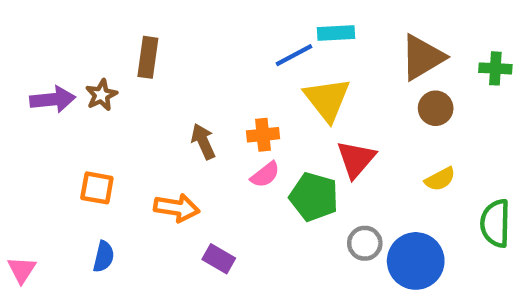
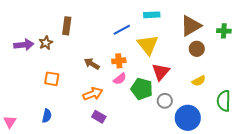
blue line: (294, 55) -> (122, 30), moved
brown arrow: (203, 141) -> (92, 64), turned -35
orange square: (97, 188) -> (52, 79), moved
orange arrow: (177, 208) -> (93, 94), moved, turned -30
gray circle: (365, 243) -> (165, 101), moved

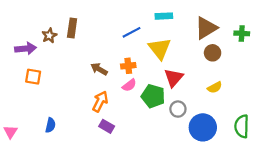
brown star: (46, 43) -> (49, 36), moved
orange square: (52, 79) -> (33, 77), moved
orange arrow: (93, 94) -> (100, 101), turned -42
green semicircle: (224, 101) -> (242, 126), moved

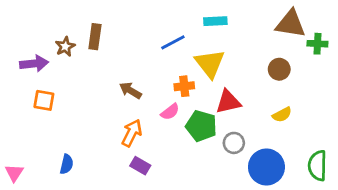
brown triangle: (206, 28) -> (291, 24), moved, turned 40
orange cross: (128, 66) -> (184, 86), moved
red triangle: (174, 78) -> (228, 102), turned 36

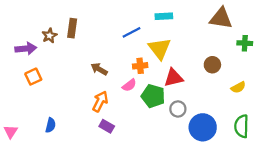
green cross: (317, 44) -> (245, 43), moved
brown circle: (279, 69) -> (212, 65), moved
orange square: (44, 100) -> (33, 77), turned -35
yellow semicircle: (282, 115) -> (238, 87), moved

